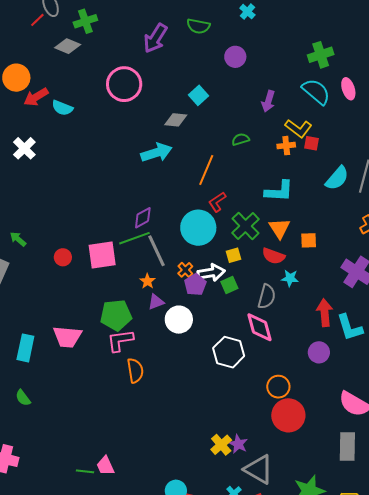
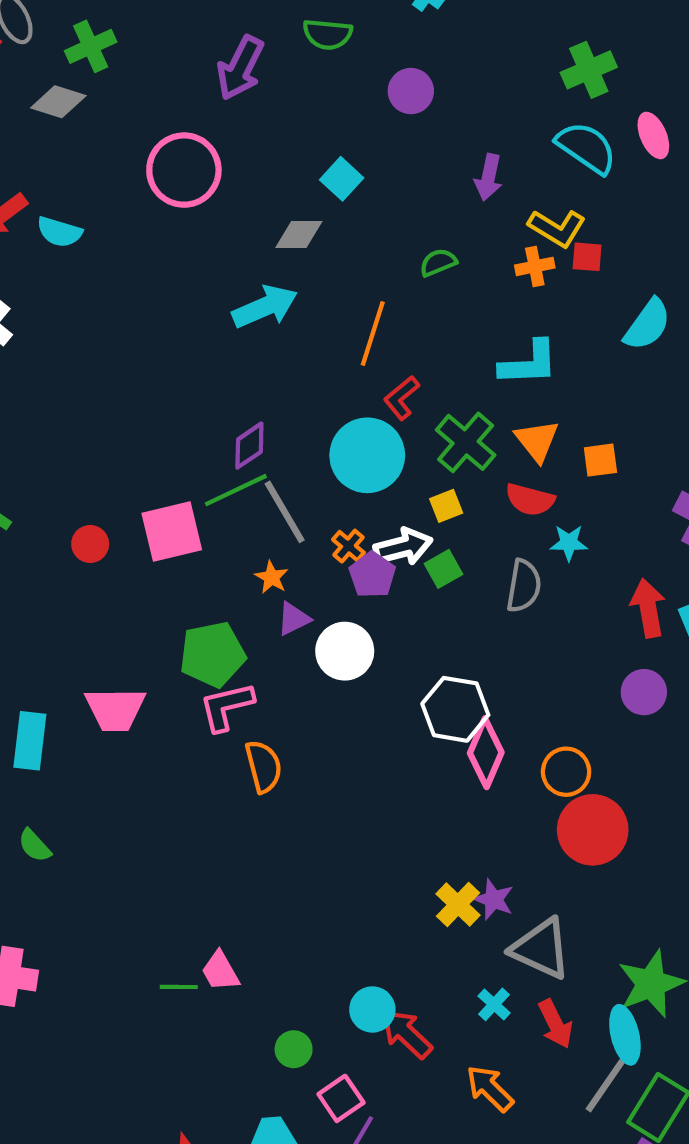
pink diamond: (259, 327) -> (486, 753), moved, turned 44

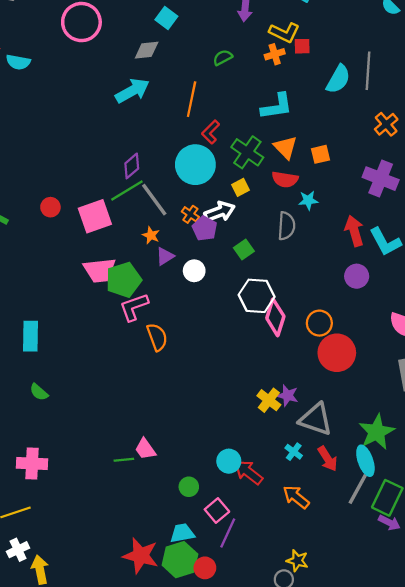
red circle: (90, 544) -> (50, 207), moved
green square: (444, 569) -> (244, 250), moved
white circle: (345, 651) -> (194, 271), size x0.7
pink trapezoid: (115, 709) -> (100, 270), moved

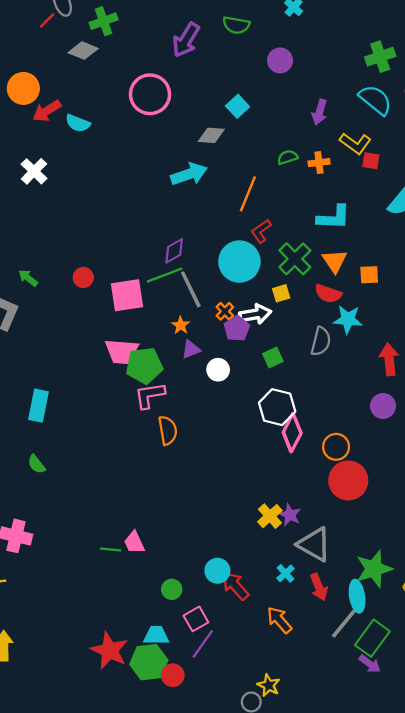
orange cross: (275, 54) -> (319, 163), moved
cyan star: (308, 200) -> (348, 319), size x1.4

